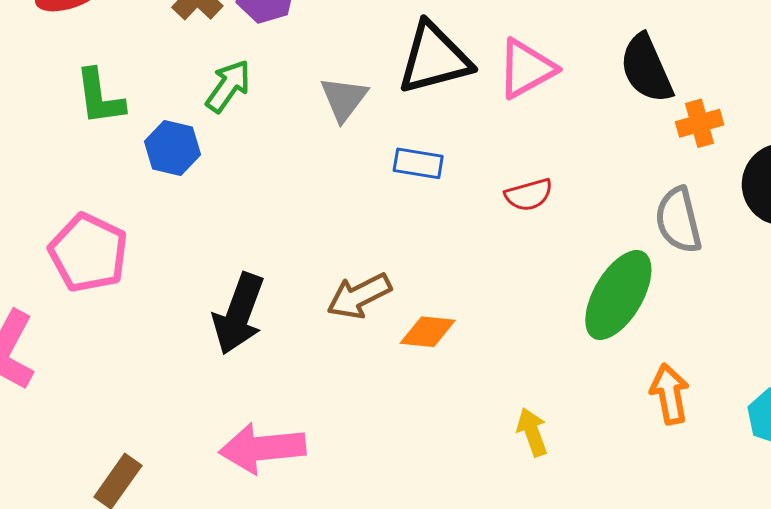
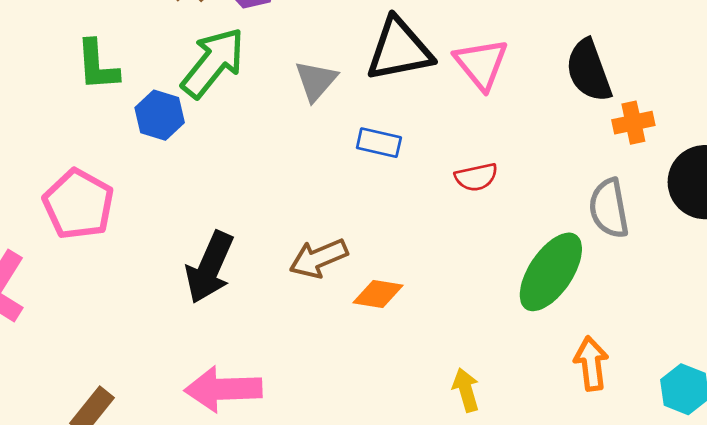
pink triangle: (526, 69) -> (481, 64), turned -44
green arrow: (228, 86) -> (213, 63), size x1.5

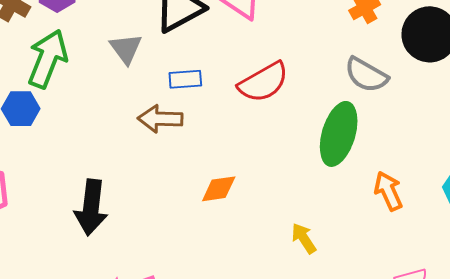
red semicircle: (476, 177) -> (263, 82), size x1.6
gray semicircle: (609, 208) -> (366, 75), turned -33
brown arrow: (319, 258) -> (160, 119), moved, turned 42

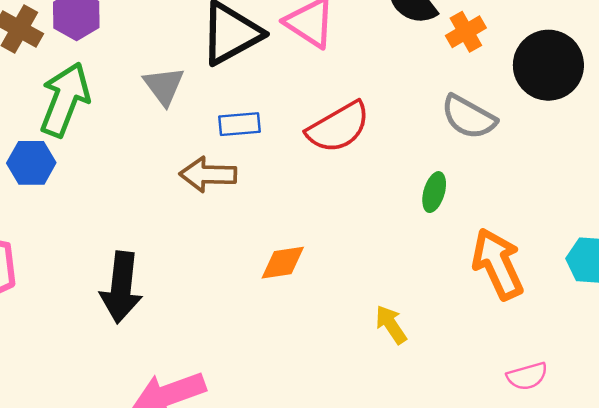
green ellipse: (339, 134) -> (434, 192), size x0.5
orange arrow: (388, 191) -> (498, 264), size x1.4

